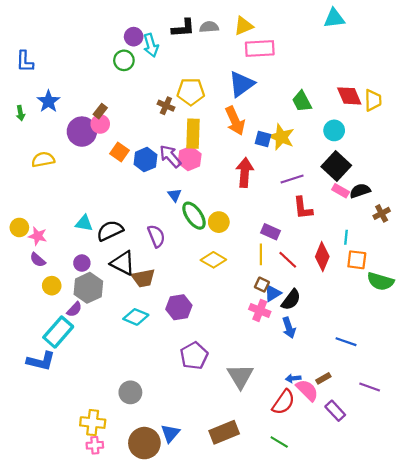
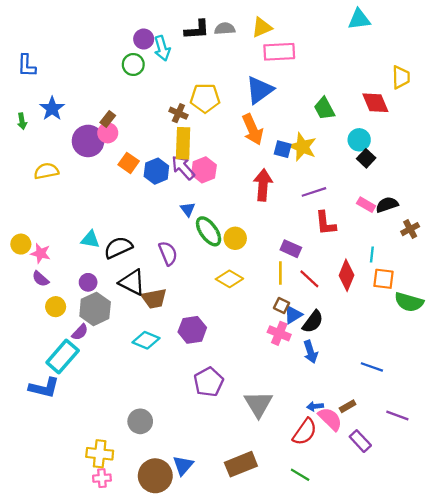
yellow trapezoid: (373, 100) -> (401, 77), moved
yellow rectangle: (193, 134) -> (183, 143), moved
black square: (336, 166) -> (366, 158), moved, size x0.6

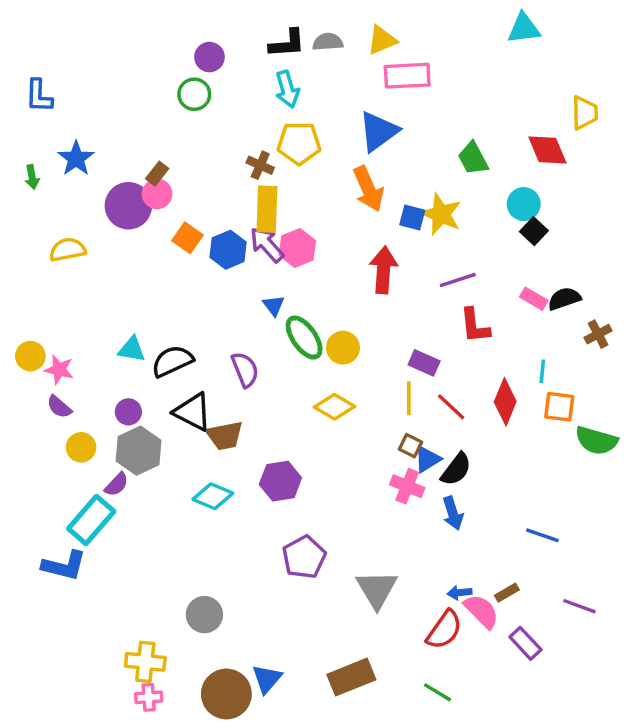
cyan arrow: (162, 48) -> (287, 89), moved

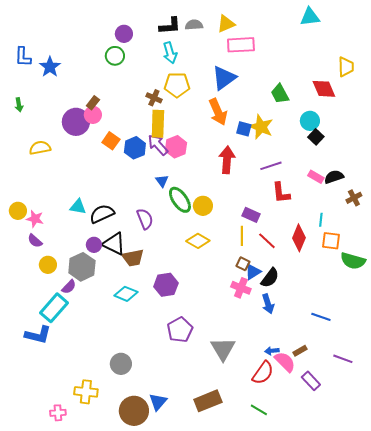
blue star: (76, 158) -> (50, 67), moved
purple circle: (128, 412) -> (94, 245), moved
pink cross: (149, 697) -> (58, 413), moved

